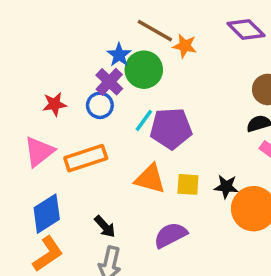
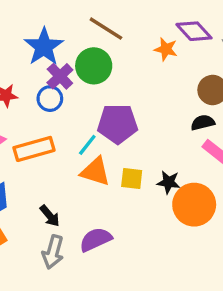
orange star: (185, 46) -> (166, 49), moved
blue star: (119, 55) -> (44, 47), moved, size x1.6
cyan line: (144, 120) -> (87, 145), moved
purple semicircle: (170, 235) -> (96, 240), moved

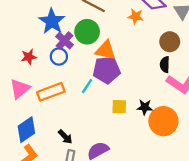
black semicircle: (203, 123) -> (165, 65), turned -70
orange triangle: (95, 171) -> (106, 50), moved

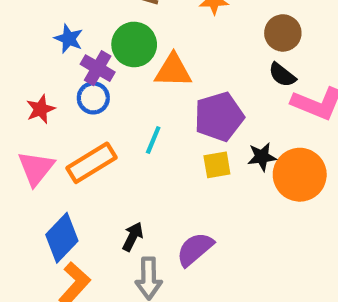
blue star: (52, 21) -> (69, 39), size x0.6
black semicircle: (165, 65) -> (282, 75), turned -42
purple pentagon: (107, 70) -> (219, 117), moved
black arrow: (65, 137) -> (133, 237), turned -98

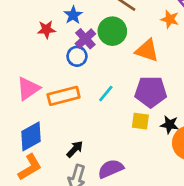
orange triangle: (173, 71) -> (147, 51), moved
red star: (41, 109) -> (46, 29), moved

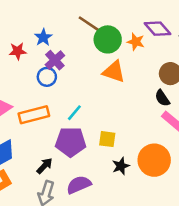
green circle: (112, 31) -> (108, 39), moved
purple pentagon: (151, 92) -> (71, 142), moved
black star: (170, 125) -> (121, 166), moved, turned -30

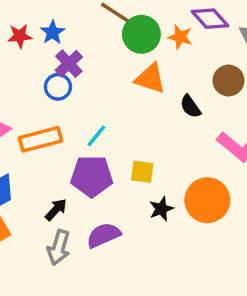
red star: (18, 51) -> (20, 36), moved
black semicircle: (162, 98) -> (190, 106), moved

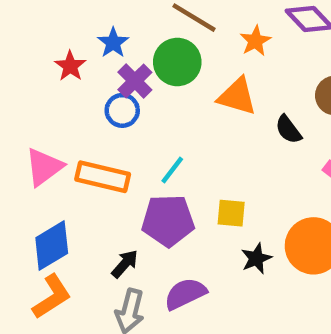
green circle: (141, 34) -> (177, 62), moved
red star: (20, 36) -> (70, 66), moved, turned -30
orange star: (180, 37) -> (255, 41), moved, turned 30
orange rectangle: (41, 139) -> (103, 177), turned 30

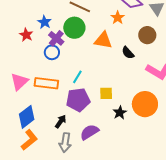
orange star: (255, 41) -> (118, 18), moved

